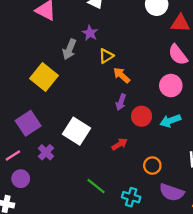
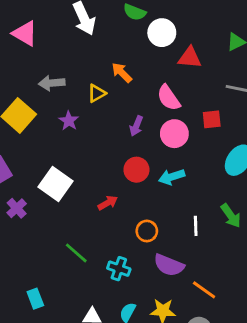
purple star: (90, 33) -> (69, 121), moved
gray arrow: (69, 49) -> (52, 83), turned 60
pink semicircle: (178, 55) -> (169, 98), moved
orange arrow: (122, 75) -> (122, 73), moved
purple arrow: (121, 102) -> (136, 126), moved

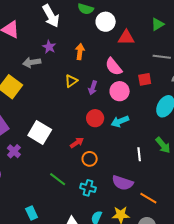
orange arrow: (122, 73) -> (80, 52), turned 56
yellow triangle: (97, 93) -> (71, 81), moved
purple star: (69, 121) -> (49, 47), moved
orange circle: (147, 231) -> (90, 159), moved

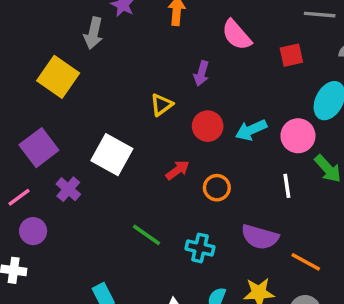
gray arrow: (32, 62) -> (93, 33), turned -66
yellow triangle: (71, 81) -> (162, 105), moved
pink circle: (120, 91) -> (298, 136), moved
orange circle: (90, 159) -> (217, 188), moved

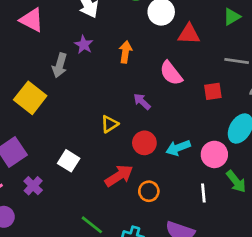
purple arrow: (201, 73) -> (142, 102), turned 114
white square: (112, 155) -> (69, 161), size x0.7
red arrow: (178, 170) -> (119, 176), size x1.5

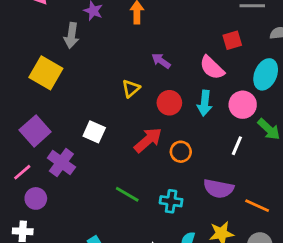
pink semicircle: (171, 73) -> (212, 68), moved
cyan arrow: (178, 148) -> (205, 103), turned -55
purple cross: (33, 186) -> (61, 162), size x1.4
white line: (203, 193) -> (237, 146), turned 36

